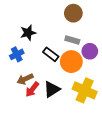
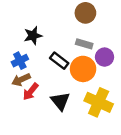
brown arrow: (25, 79) -> (21, 80), moved
red arrow: (32, 89) -> (31, 92), moved
black triangle: (52, 89) -> (60, 101), turned -36

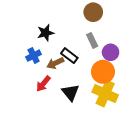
gray rectangle: (84, 44) -> (92, 40), turned 48
orange circle: (83, 69) -> (103, 72), moved
brown arrow: (21, 80) -> (55, 63), moved

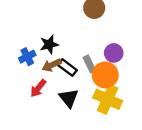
black star: (46, 33) -> (49, 44), moved
gray rectangle: (92, 40) -> (89, 64), moved
black rectangle: (69, 56) -> (67, 68), moved

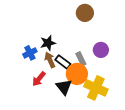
brown arrow: (52, 65) -> (50, 60), turned 91
orange circle: (105, 75) -> (77, 74), moved

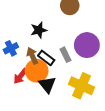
black star: (48, 43) -> (39, 30), moved
purple circle: (101, 50) -> (87, 45), size x1.5
orange circle: (77, 74) -> (37, 71), moved

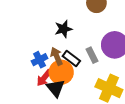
blue cross: (11, 48) -> (40, 60), moved
black triangle: (47, 85) -> (55, 88), moved

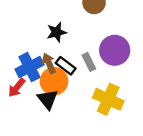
blue cross: (40, 60) -> (30, 67), size x1.5
red arrow: (44, 78) -> (17, 88), moved

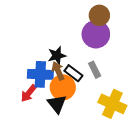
black star: (57, 32) -> (57, 55), moved
purple circle: (115, 50) -> (96, 34), moved
blue cross: (30, 67) -> (40, 74), turned 30

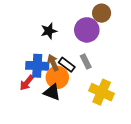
brown circle: (99, 15) -> (102, 13), moved
black star: (57, 55) -> (49, 31), moved
black triangle: (57, 104) -> (52, 92), turned -30

